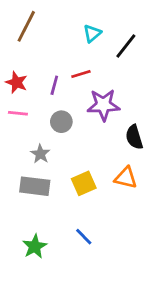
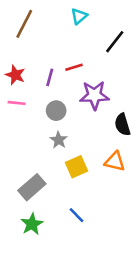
cyan triangle: (92, 33) -> (79, 16), moved
gray star: (40, 154) -> (59, 140), moved
gray rectangle: (35, 186) -> (32, 187), moved, turned -48

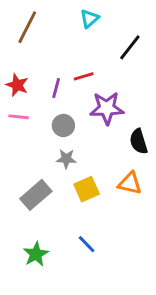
gray star: (59, 140) -> (66, 159), turned -30
gray rectangle: (32, 187) -> (36, 195), moved

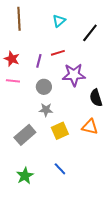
cyan triangle: (89, 19) -> (59, 21), moved
brown line: (27, 27) -> (19, 19), turned -30

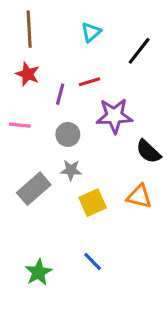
red star: (12, 59) -> (28, 74), moved
black semicircle: (96, 98) -> (148, 151), turned -30
gray rectangle: (25, 135) -> (34, 189), moved

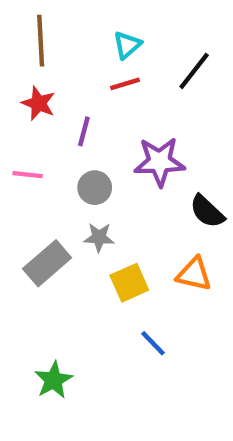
red line: (90, 82) -> (125, 84), moved
blue line: (93, 261) -> (153, 343), moved

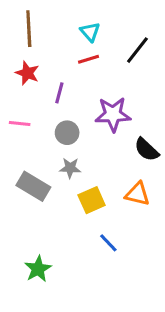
cyan triangle: (127, 45) -> (90, 32), turned -30
gray rectangle: (47, 263) -> (33, 186), turned 72

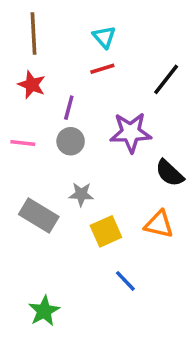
black line: (137, 50) -> (166, 79), moved
gray circle: (67, 133) -> (71, 141), moved

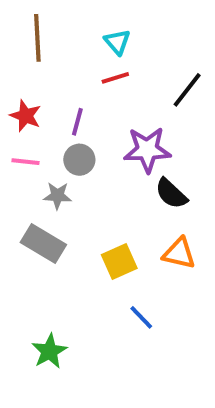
red star: (32, 85) -> (25, 116), moved
black semicircle: (170, 173) -> (171, 194), moved
gray star: (81, 194) -> (57, 196), moved

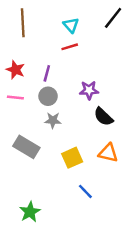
black line: (187, 90) -> (113, 18), moved
purple star: (147, 150) -> (89, 90), size x0.7
gray star: (57, 196) -> (53, 120), moved

